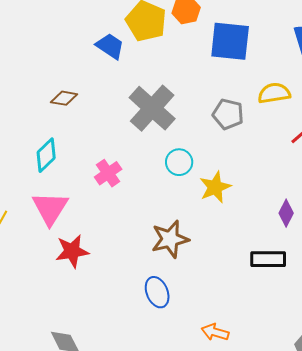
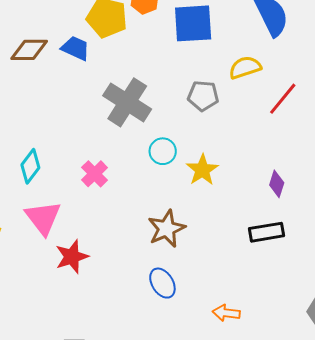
brown diamond: (64, 98) -> (29, 50), moved, size x1.4

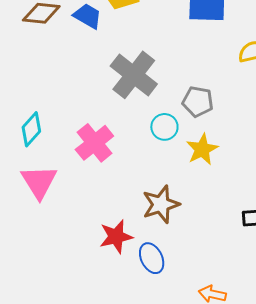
gray pentagon: (203, 96) -> (198, 102), moved
pink cross: (94, 174) -> (94, 143), size x1.4
red star: (72, 257) -> (116, 237), moved

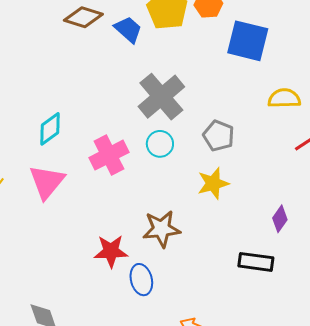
cyan circle: (164, 127) -> (160, 144), moved

